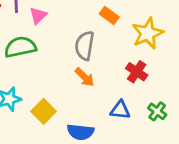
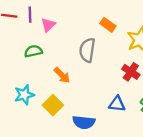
green semicircle: (20, 47) -> (33, 51), size x0.7
orange arrow: (85, 77) -> (62, 75), moved

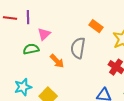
pink triangle: (48, 25) -> (44, 34), moved
orange arrow: (62, 75) -> (57, 61), moved

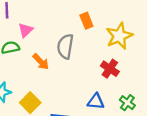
orange rectangle: (96, 26) -> (86, 21), turned 32

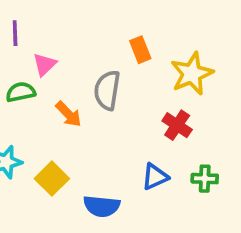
blue triangle: (96, 101) -> (155, 177), turned -30
green cross: (127, 103) -> (205, 179), turned -35

